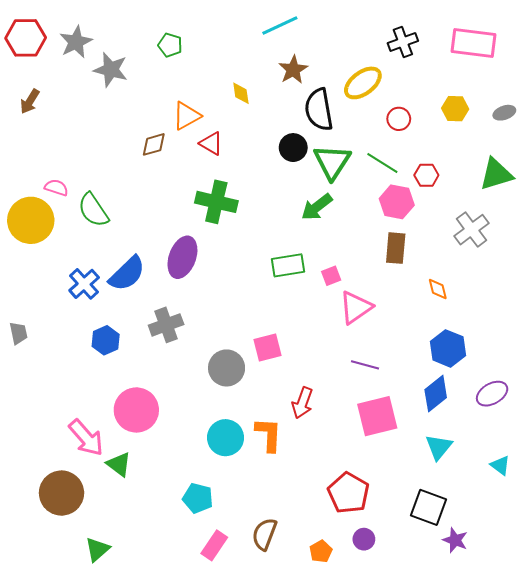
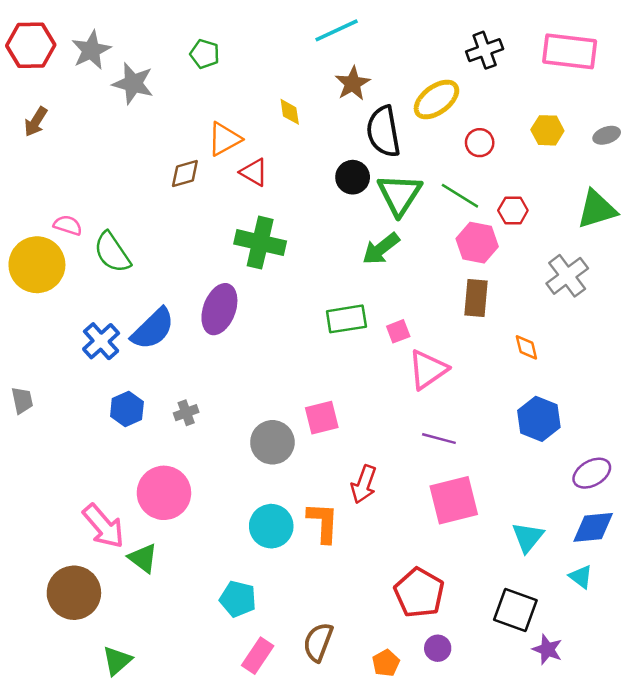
gray cross: (166, 325) -> (186, 413), moved, size x0.6
blue diamond: (436, 394) -> (593, 527), moved, turned 33
cyan triangle: (500, 465) -> (581, 577), moved

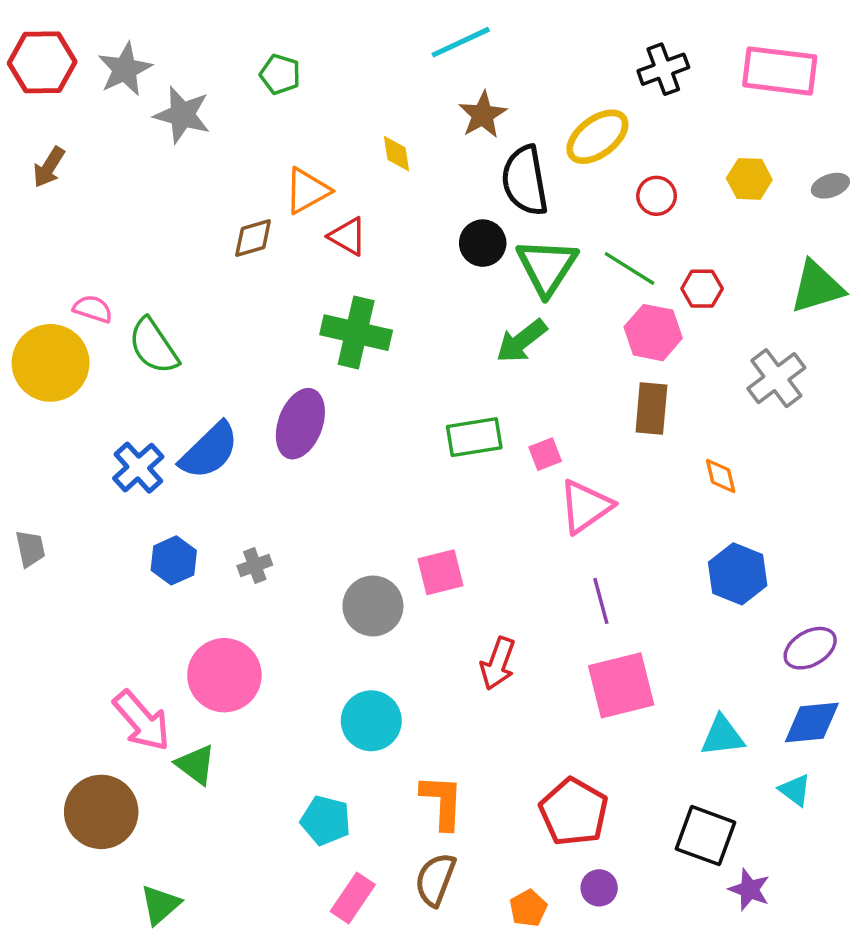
purple line: (439, 439) -> (601, 601), turned 60
orange L-shape: (323, 522) -> (442, 802), moved
cyan triangle: (528, 537) -> (722, 736), turned 44

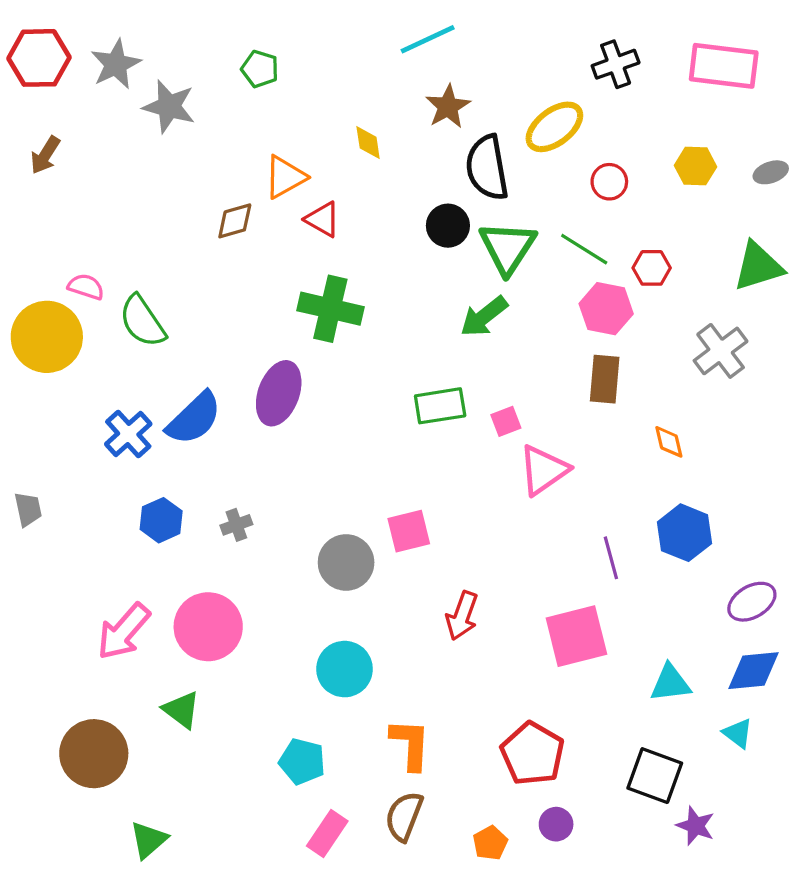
purple line: (601, 601) -> (611, 558), moved
pink arrow: (142, 721) -> (124, 631), moved, turned 82

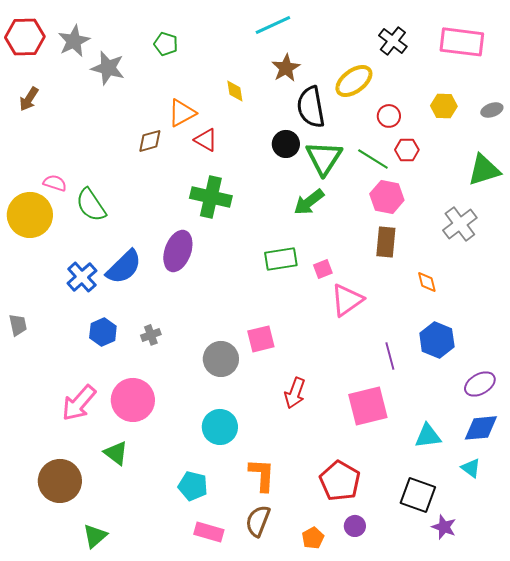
black cross: (616, 64) -> (393, 41), turned -32
red hexagon: (652, 268) -> (407, 150), moved
pink rectangle: (327, 834) -> (209, 532), turned 72

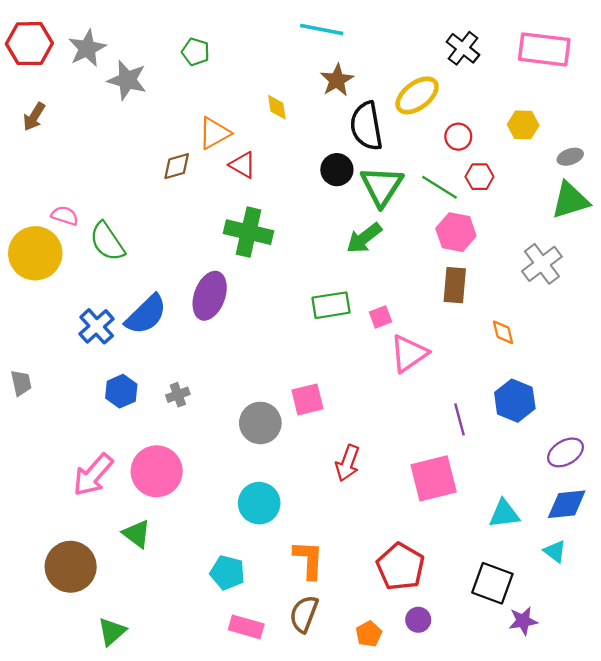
cyan line: (273, 25) -> (322, 29), turned 36
gray ellipse: (492, 110) -> (570, 157), moved
purple star: (444, 527) -> (523, 621), turned -30

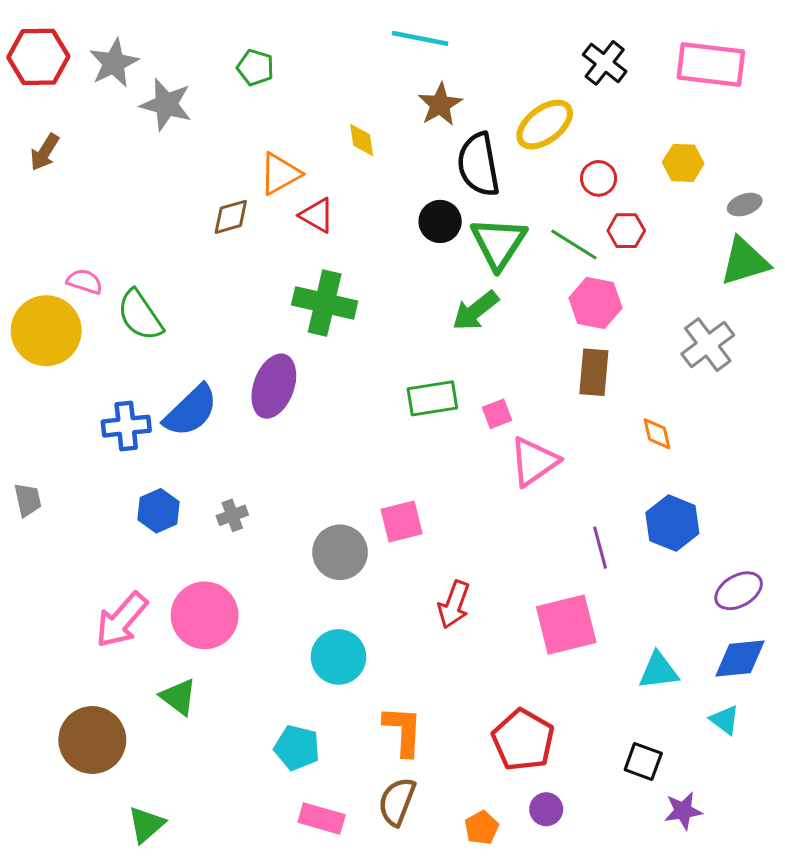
blue cross: (97, 326) -> (126, 426), turned 36
black square: (492, 583) -> (643, 762), size x0.7

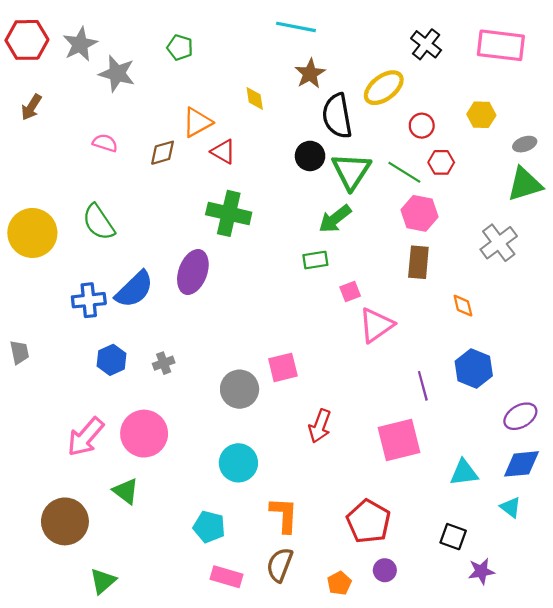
pink semicircle: (85, 281) -> (105, 143), moved
green rectangle: (432, 398) -> (315, 260), moved, size x0.7

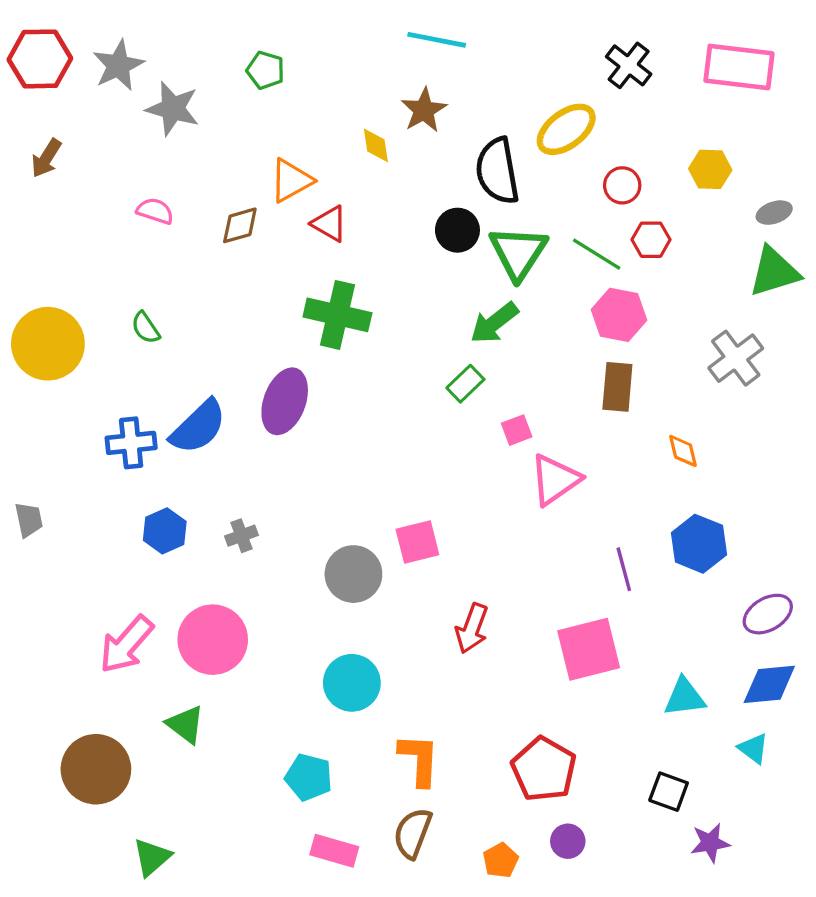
brown star: (310, 74) -> (424, 110), moved
green semicircle: (99, 222) -> (146, 328), size x0.6
green rectangle: (315, 260) -> (465, 384), turned -35

